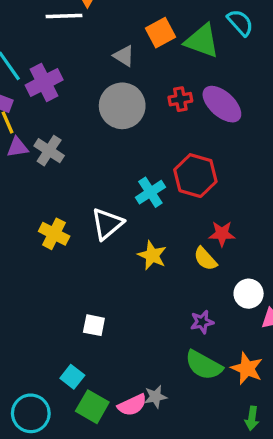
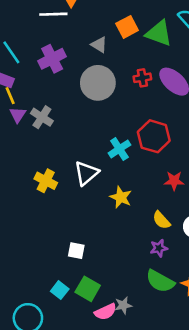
purple cross: (44, 82) -> (52, 59), moved
purple triangle: (17, 147) -> (18, 115), turned -48
yellow semicircle: (205, 259) -> (161, 220), moved
green square: (92, 407) -> (88, 289), moved

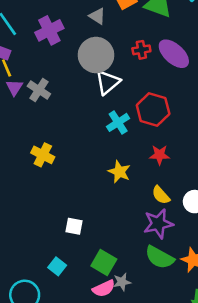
white triangle: (86, 173) -> (108, 82), moved
red star: (174, 181) -> (160, 155), moved
purple star: (159, 248) -> (158, 224), size x1.6
green square: (88, 289) -> (104, 263), moved

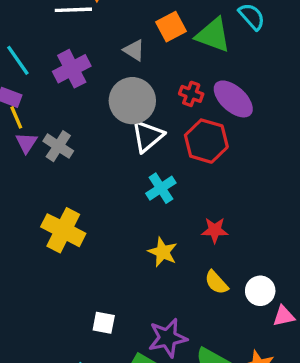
red cross: (141, 50) -> (191, 94), turned 30
red hexagon: (153, 109) -> (206, 141), moved
yellow cross: (43, 155) -> (63, 230), size x1.4
purple star: (158, 224) -> (168, 338), moved

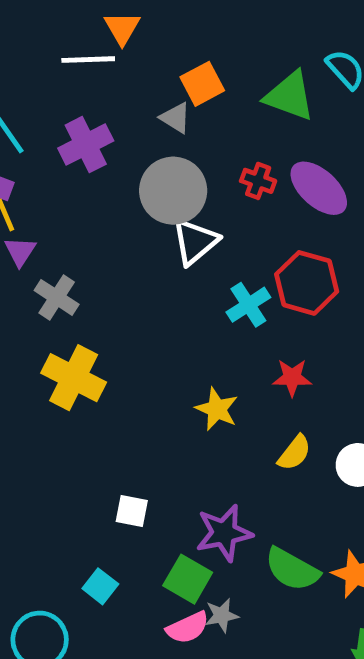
orange square: (171, 27) -> (202, 84), moved
red hexagon: (206, 141) -> (307, 283), moved
gray cross: (58, 146) -> (57, 297), moved
cyan cross: (161, 188) -> (248, 305), moved
yellow semicircle: (216, 282) -> (294, 453), turned -100

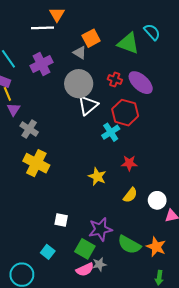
red hexagon: (307, 283) -> (125, 113), moved

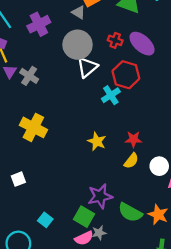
gray cross: (29, 129) -> (29, 76), moved
red star: (129, 163) -> (133, 139), moved
white square: (61, 220) -> (18, 179), moved, turned -32

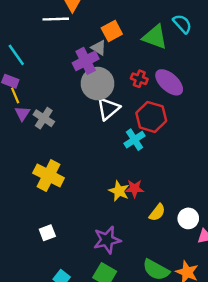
purple cross: (39, 24) -> (86, 61), moved
red star: (133, 139) -> (135, 189), moved
white square: (18, 179) -> (47, 233), moved
purple star: (100, 196) -> (107, 240), moved

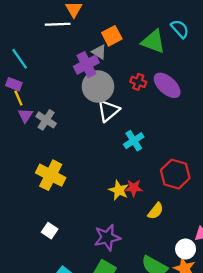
red hexagon: (151, 117) -> (175, 174), moved
white circle: (188, 218) -> (186, 249), moved
white square: (47, 233) -> (50, 231), turned -35

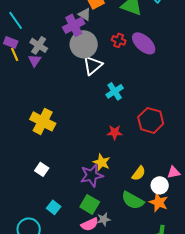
purple triangle: (25, 115) -> (35, 60), moved
gray cross: (46, 120) -> (39, 45), moved
yellow star: (119, 190) -> (102, 162), moved
yellow semicircle: (156, 211) -> (139, 173), moved

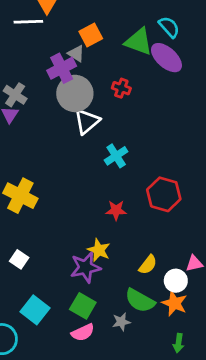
purple ellipse: (144, 43) -> (166, 58), moved
cyan square: (54, 207) -> (35, 310), size x1.5
gray star: (104, 219) -> (121, 322), moved

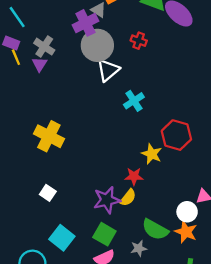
red star: (116, 210) -> (134, 176), moved
yellow star: (99, 250) -> (152, 154), moved
yellow semicircle: (148, 265) -> (128, 198), moved

